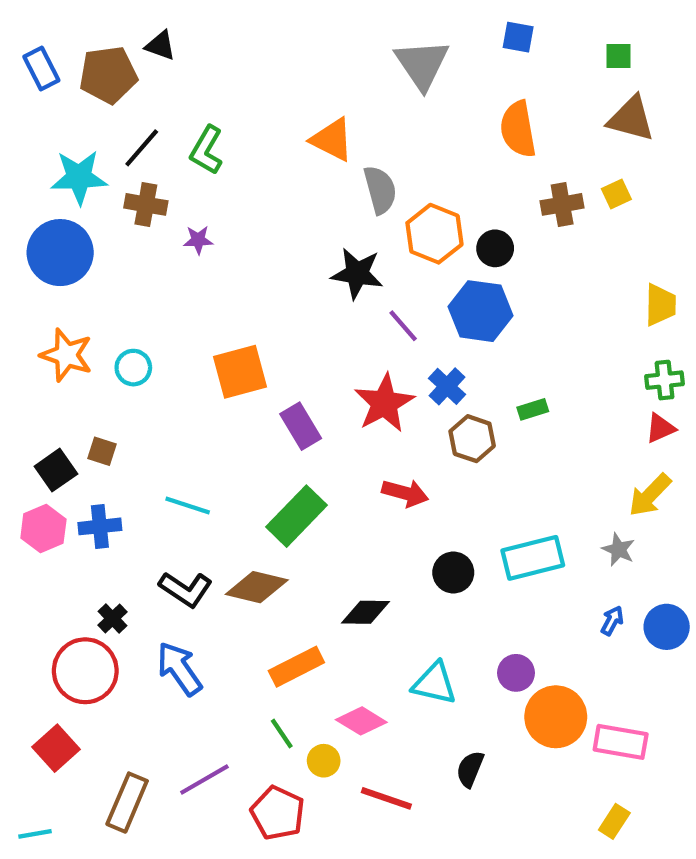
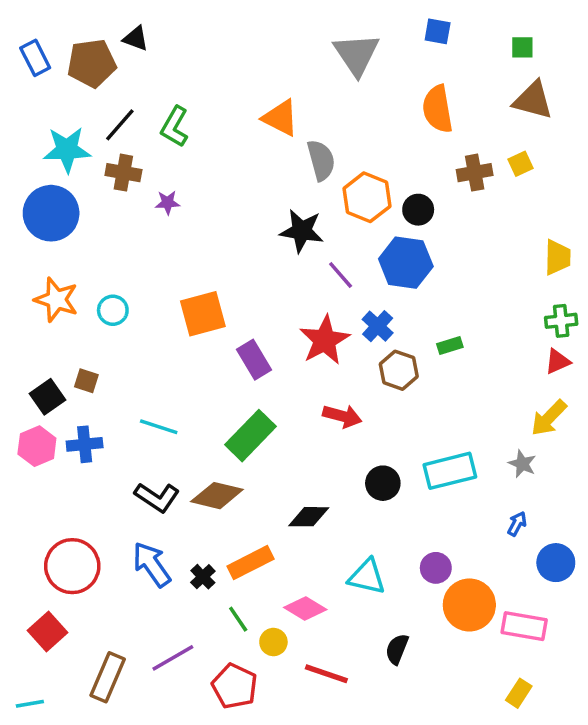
black cross: (112, 619) -> (203, 577), moved
blue circle: (667, 627) -> (556, 563), moved

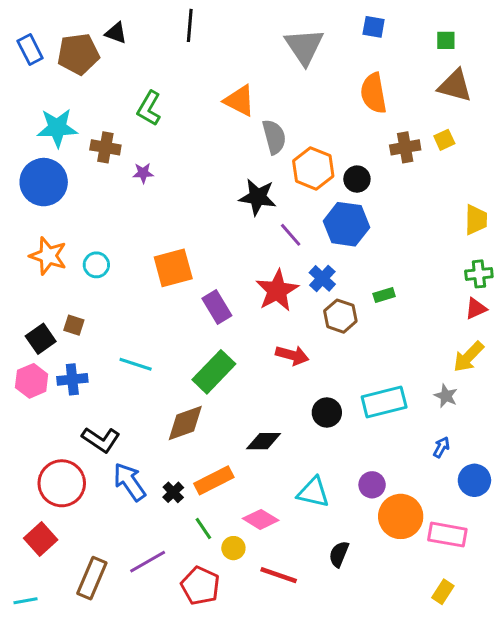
black line: (120, 125) -> (190, 25), moved, turned -36
brown diamond: (217, 496) -> (185, 423), turned -33
black L-shape: (157, 497) -> (101, 440), moved

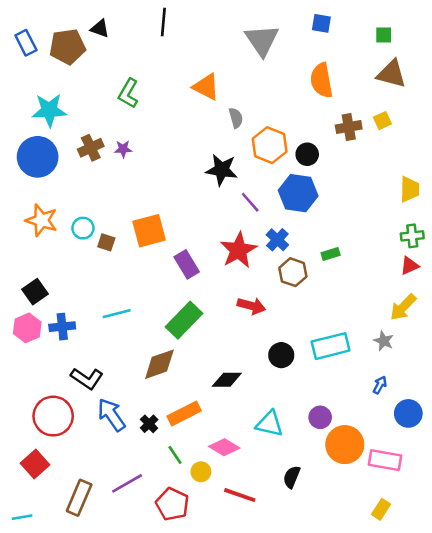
gray semicircle: (274, 137) -> (236, 118), size x0.7
brown cross: (105, 147) -> (91, 148), moved, turned -35
brown square: (74, 325) -> (106, 242), moved
cyan line: (136, 364) -> (117, 314), turned -32

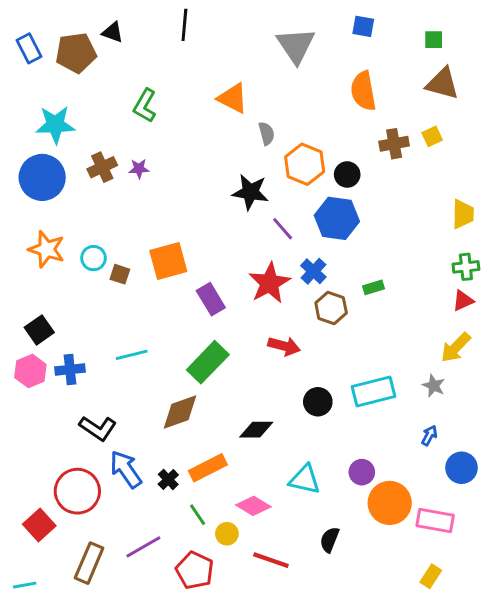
red circle: (53, 416) -> (77, 491), moved

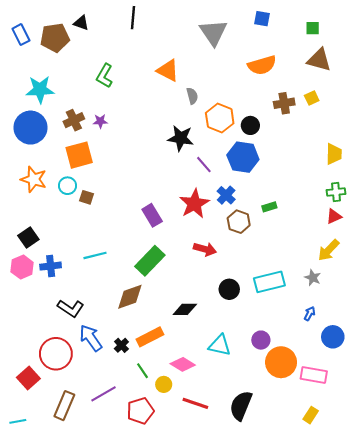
orange semicircle: (363, 91) -> (262, 65), turned -96
orange square: (168, 261) -> (79, 155), moved
black semicircle: (330, 540) -> (241, 406), moved, size x1.6
red pentagon: (195, 570) -> (140, 411), turned 30

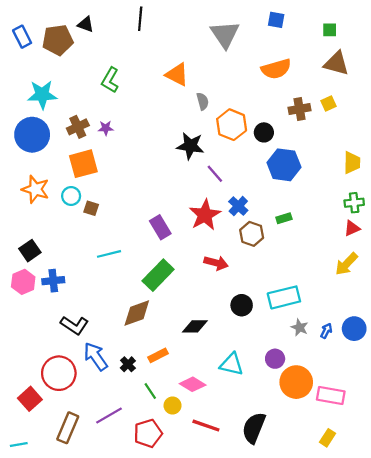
blue hexagon: (243, 157) -> (284, 165), moved
cyan line: (95, 255) -> (109, 254), moved
gray star: (313, 278) -> (300, 327), moved
orange rectangle: (150, 337) -> (158, 355), size x0.7
blue circle: (333, 337) -> (354, 329), moved

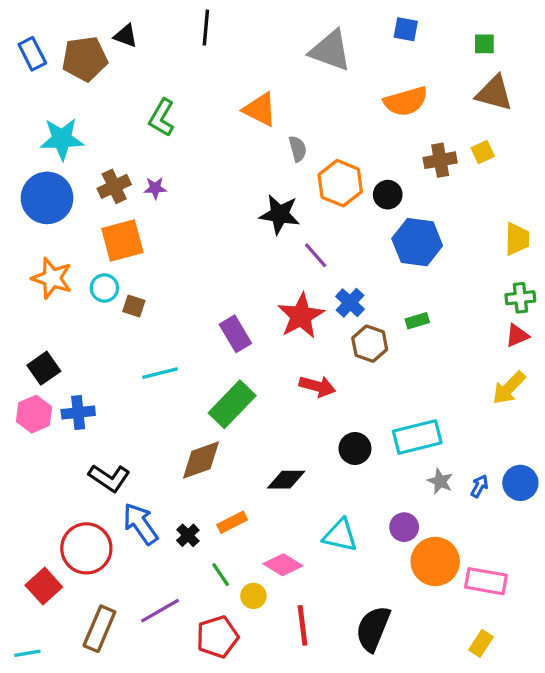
gray triangle: (225, 34) -> (330, 51), turned -36
red line: (206, 426) -> (303, 625), turned 64

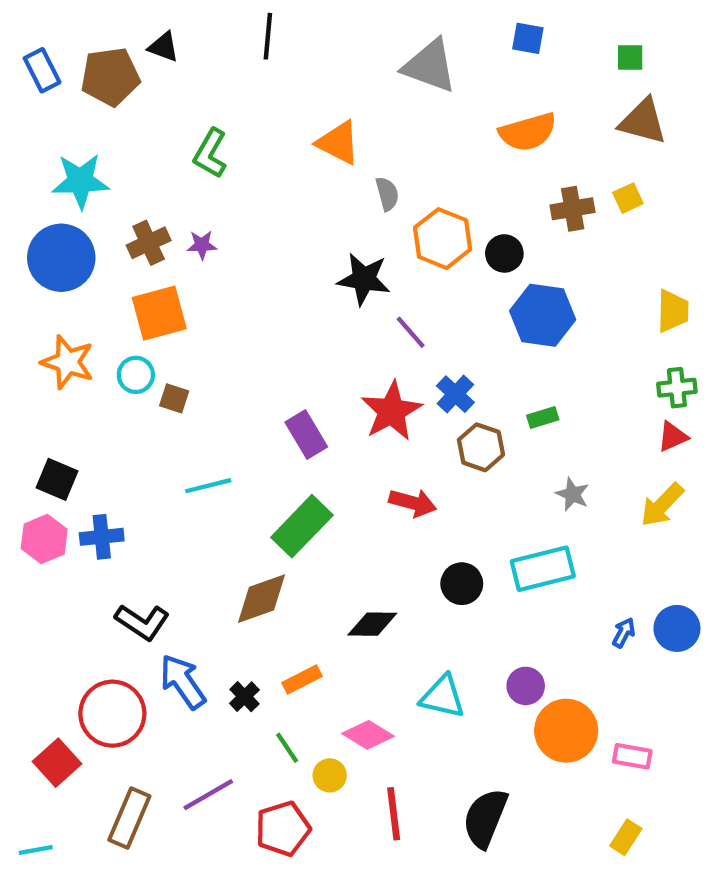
black square: (44, 368) -> (57, 479), turned -32
gray star: (440, 481) -> (573, 494), moved
pink rectangle: (486, 581) -> (632, 756), size x0.7

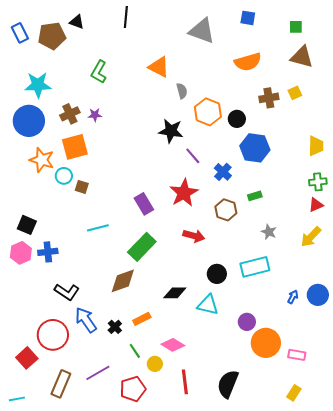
orange star: (68, 362) -> (42, 160), moved
blue cross: (455, 394) -> (223, 172), moved
cyan triangle: (443, 697) -> (208, 305), moved

